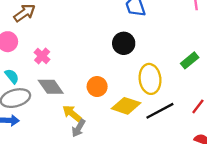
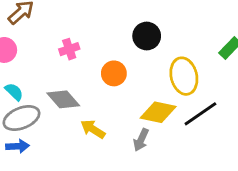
pink cross: (42, 56) -> (69, 49), moved, turned 35
orange circle: (97, 87) -> (114, 73), moved
gray arrow: (79, 128) -> (141, 140), moved

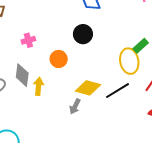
yellow ellipse: (184, 76) -> (129, 61), moved
gray diamond: (63, 99) -> (22, 75), turned 45
yellow arrow: (93, 129) -> (39, 86), moved, turned 60

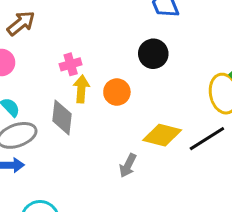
yellow arrow: (39, 86) -> (81, 89), moved
gray arrow: (75, 106) -> (128, 166), moved

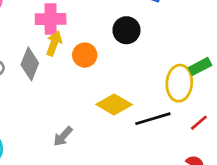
pink cross: (71, 64) -> (51, 19), size x1.5
gray arrow: (128, 166) -> (63, 136), moved

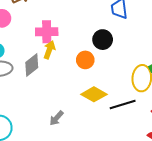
orange circle: (85, 55) -> (85, 60), moved
gray diamond: (30, 64) -> (32, 65), turned 30

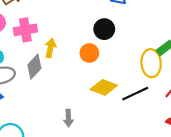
pink cross: (47, 32) -> (25, 30), moved
gray arrow: (56, 118) -> (68, 118), turned -35

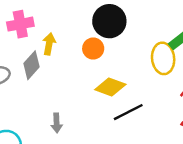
black circle: (104, 29) -> (109, 21), size x1.4
black line: (135, 94) -> (128, 112), moved
gray arrow: (68, 118) -> (57, 123), moved

